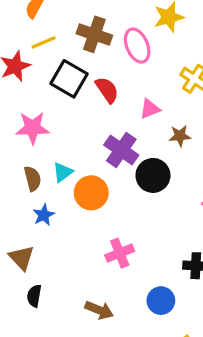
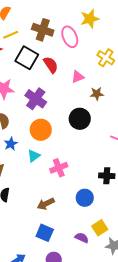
purple cross: (121, 150) -> (36, 99), moved
cyan triangle: (63, 172) -> (34, 156), moved
brown arrow: (99, 310) -> (46, 204), turned 132

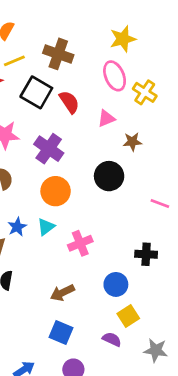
pink ellipse: (70, 37) -> (115, 76), moved
blue star: (11, 144) -> (17, 227), moved
yellow square: (100, 228) -> (128, 316), moved

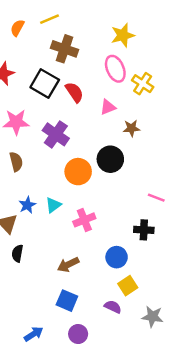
yellow line: (14, 61) -> (50, 19), moved
orange circle: (56, 191) -> (78, 172), moved
pink line: (160, 204) -> (156, 198), moved

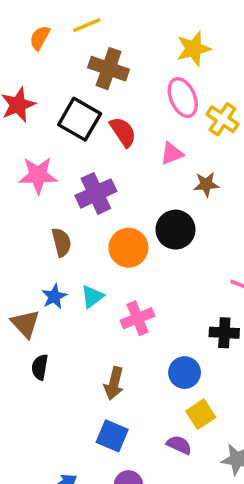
purple cross: (56, 134) -> (96, 193), turned 30
brown semicircle: (16, 162) -> (61, 242), moved
brown arrow: (68, 265) -> (114, 383), turned -50

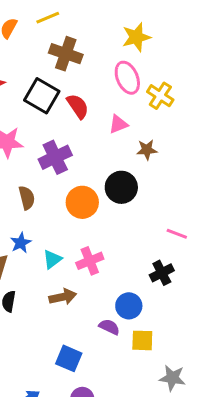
cyan triangle: (92, 297) -> (52, 259), moved
black cross: (224, 333) -> (162, 273), turned -30
brown arrow: (114, 383) -> (63, 297), moved, turned -116
yellow square: (201, 414) -> (142, 340), turned 35
purple semicircle: (179, 445) -> (109, 327), moved

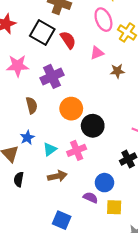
black circle: (121, 187) -> (93, 126), moved

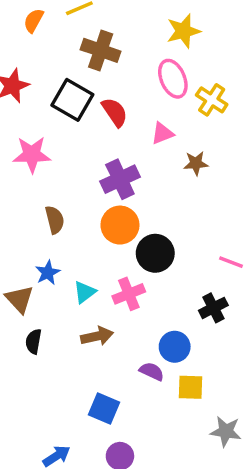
purple cross: (52, 76) -> (120, 179), moved

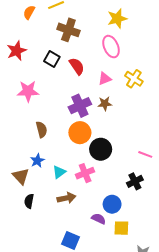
black square: (72, 100) -> (52, 59), size x0.7
yellow cross: (212, 100) -> (134, 79), moved
brown star: (196, 163) -> (105, 104), moved

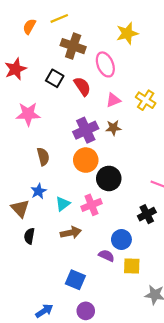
pink ellipse: (111, 47) -> (105, 64), moved

